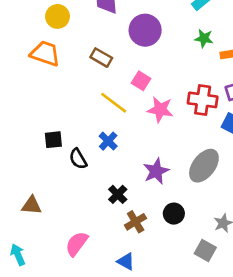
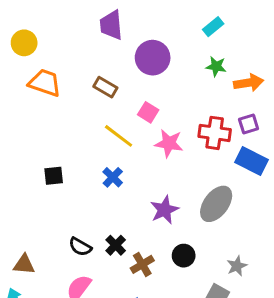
yellow circle: (57, 16) -> (24, 43), moved
black semicircle: (78, 159) -> (80, 247), moved, turned -30
black cross: (118, 194) -> (116, 245), moved
brown triangle: (31, 205) -> (24, 264), moved

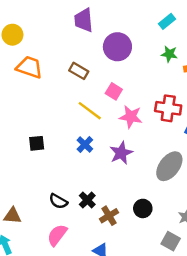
purple star: (164, 210) -> (121, 153), moved

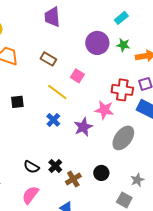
purple circle: (117, 47) -> (97, 43), moved
pink star: (131, 117) -> (104, 110), moved
black square: (37, 143) -> (17, 102), moved

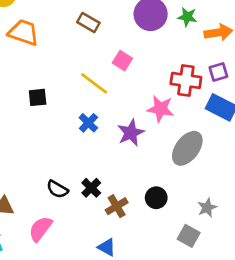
brown rectangle: (48, 59) -> (88, 23), moved
pink semicircle: (30, 195) -> (40, 229), moved

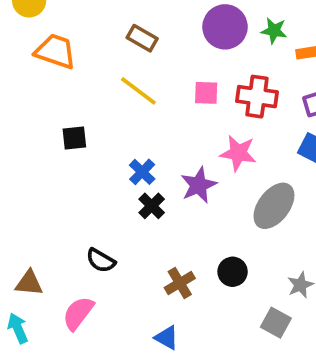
pink square: (122, 61) -> (206, 93), moved, turned -30
red cross: (186, 80) -> (257, 97), moved
yellow line: (94, 83) -> (138, 91), moved
black cross: (91, 188) -> (152, 206), moved

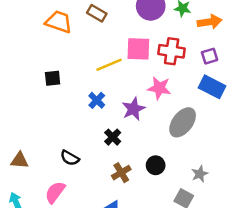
orange trapezoid: (55, 51) -> (59, 22), moved
yellow line: (138, 91) -> (109, 65), moved, turned -60
pink square: (206, 93) -> (138, 49), size x1.5
black cross: (152, 206) -> (113, 137), moved
brown triangle: (29, 283) -> (20, 160), moved

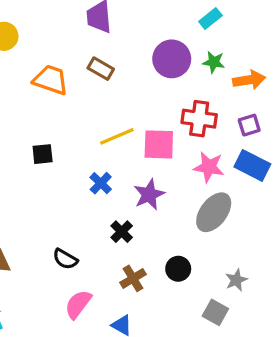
pink square: (138, 49) -> (159, 144), moved
pink star: (159, 88) -> (209, 167), moved
pink semicircle: (55, 192) -> (78, 304), moved

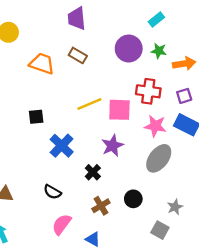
blue cross: (101, 183) -> (62, 146), moved, size x1.5

